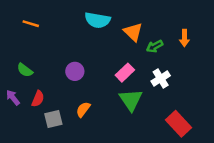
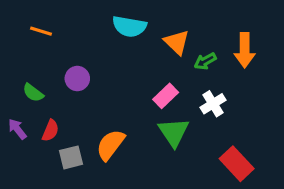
orange arrow: (184, 38) -> (245, 50), size x1.5
purple circle: (75, 71) -> (77, 79), moved
orange semicircle: (83, 109) -> (110, 145), size x1.5

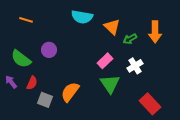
green semicircle: (33, 93) -> (21, 59), size x1.5
gray square: (71, 157) -> (45, 100), turned 35

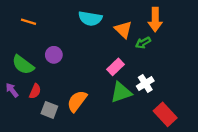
orange arrow: (155, 32) -> (155, 20), moved
white cross: (135, 66) -> (145, 83), moved
green triangle: (110, 84) -> (121, 92), turned 45

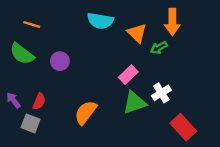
green semicircle: (23, 65) -> (22, 54), moved
gray square: (49, 110) -> (31, 123), moved

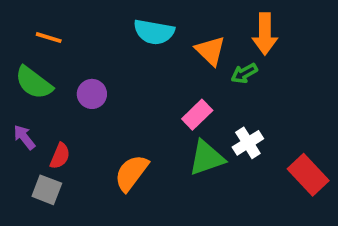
purple arrow: (13, 100) -> (24, 137), moved
red rectangle: (183, 127) -> (308, 175), moved

